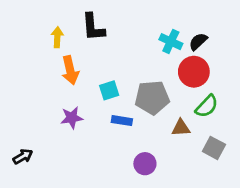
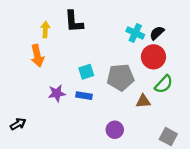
orange arrow: (70, 70) -> (37, 56), moved
blue rectangle: (122, 121) -> (84, 96), moved
gray square: (214, 148) -> (168, 137), moved

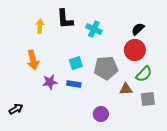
cyan cross: (135, 33) -> (94, 29), moved
orange arrow: (37, 56) -> (33, 60), moved
gray square: (168, 137) -> (148, 99), moved, turned -35

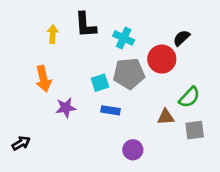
red circle: (135, 50) -> (162, 59), moved
gray pentagon: (106, 68) -> (129, 74), moved
blue rectangle: (74, 84) -> (110, 110), moved

